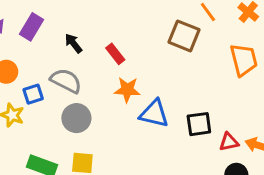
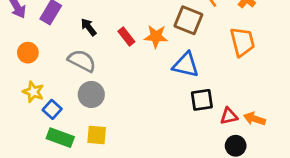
orange star: (127, 90) -> (156, 36), moved
blue square: (33, 94) -> (52, 109), moved, turned -30
blue triangle: (154, 114) -> (186, 65), moved

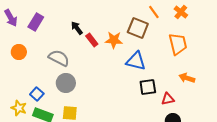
black arrow: (89, 27) -> (77, 28), moved
yellow star: (33, 92) -> (19, 108), moved
orange arrow: (255, 119) -> (187, 78), moved

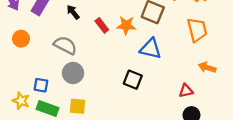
black arrow: (77, 28) -> (73, 12), moved
black square: (148, 87) -> (133, 80), moved, turned 30
blue square: (37, 94) -> (41, 85), turned -32

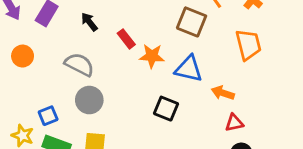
orange star: (126, 25) -> (152, 56), moved
orange arrow: (207, 67) -> (223, 93), moved
blue square: (41, 85) -> (48, 116), turned -32

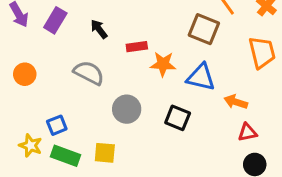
red rectangle: (126, 39) -> (137, 47), turned -60
orange circle: (23, 56) -> (25, 74), moved
gray circle: (89, 100) -> (127, 109), moved

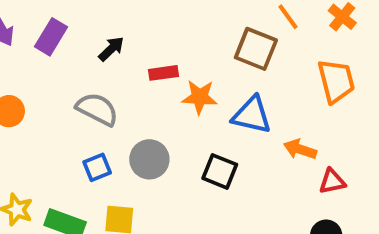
black arrow: (99, 29) -> (111, 49), turned 84
blue square: (57, 125) -> (97, 167), moved
red triangle: (247, 132) -> (332, 181), moved

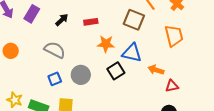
red rectangle: (163, 73) -> (91, 22), moved
black square: (220, 171) -> (116, 71), moved, turned 36

